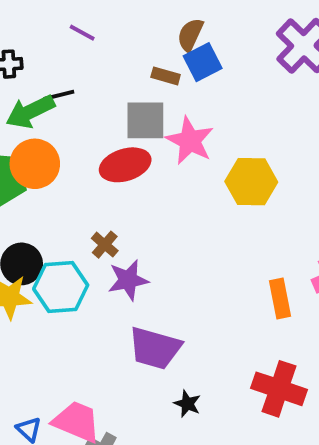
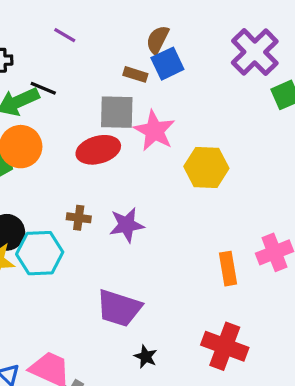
black line: (59, 95) -> (43, 88), turned 35
brown cross: (105, 245) -> (79, 218), turned -35
purple star: (128, 280) -> (127, 225), moved

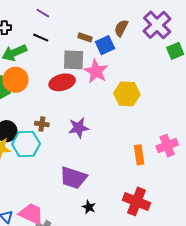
brown semicircle: (158, 40) -> (121, 28), moved
blue square: (167, 64) -> (105, 45), moved
black line: (43, 88) -> (41, 38), moved
brown cross: (79, 218) -> (42, 124), moved

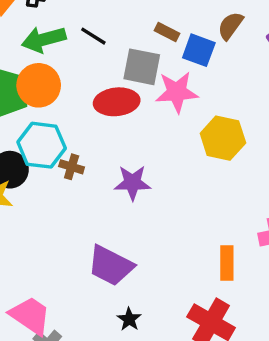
black line: (41, 38) -> (93, 36), moved
blue square: (105, 45) -> (199, 50), turned 36
pink star: (96, 71) -> (177, 92), turned 30
cyan hexagon: (26, 144) -> (42, 145), moved
orange rectangle: (139, 155) -> (227, 263), moved

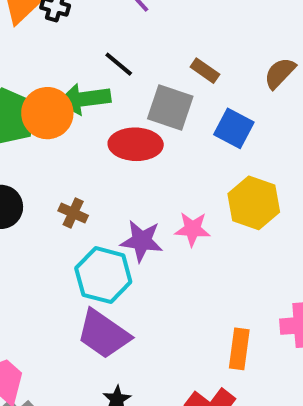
green arrow: (44, 39) -> (84, 99), moved
blue square: (199, 50) -> (234, 128), moved
pink star: (177, 92) -> (192, 229), moved, size x0.7
cyan hexagon: (42, 145) -> (103, 275), moved

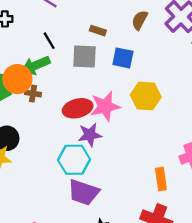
black line: (119, 64) -> (49, 41), turned 36
red ellipse: (136, 144) -> (78, 108), moved
brown cross: (73, 213) -> (33, 94), moved
pink star: (192, 229) -> (105, 106), moved, size x1.5

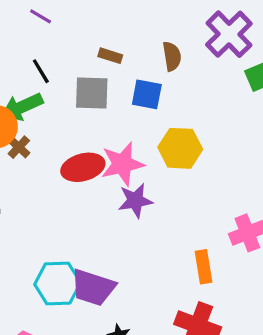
brown semicircle: (140, 20) -> (172, 56), moved, turned 144
brown cross: (33, 94) -> (19, 147), turned 35
purple star: (90, 135) -> (135, 201), moved
cyan hexagon: (74, 160) -> (58, 284), moved

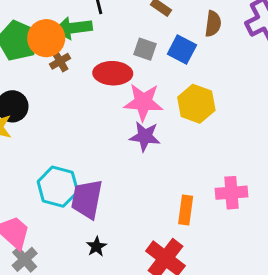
gray square: (92, 93) -> (145, 49), moved, size x0.7
red ellipse: (83, 167) -> (113, 73), moved
purple trapezoid: (93, 287) -> (87, 199), turned 66

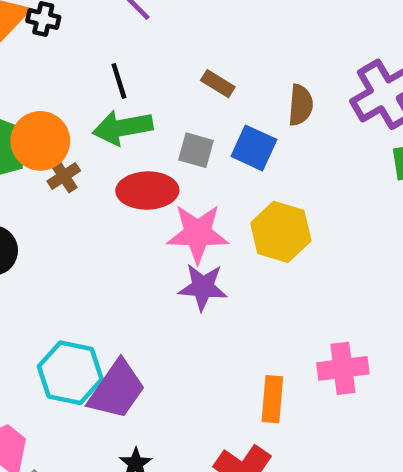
green arrow: (73, 28) -> (123, 128), moved
purple trapezoid: (87, 199) -> (117, 390), turned -153

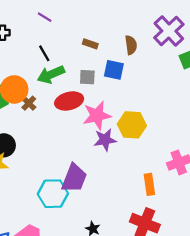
yellow hexagon: (281, 232) -> (132, 125), moved
purple trapezoid: (117, 390) -> (74, 178), moved

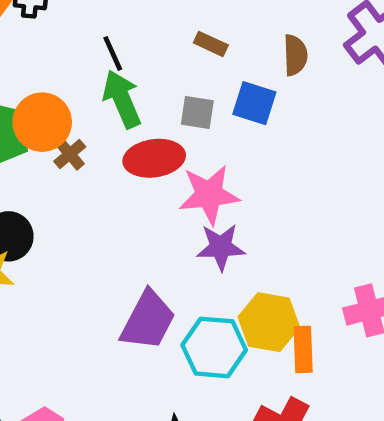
green arrow: (51, 74) -> (122, 99), turned 84
yellow hexagon: (132, 125) -> (269, 322), moved
cyan hexagon: (53, 194) -> (214, 347), moved

